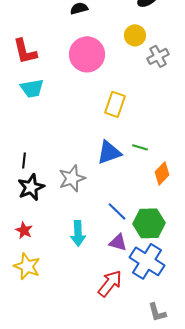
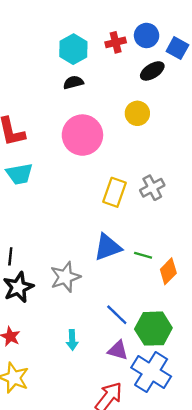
gray cross: (158, 56) -> (152, 188), moved
green line: (140, 147) -> (143, 255), moved
cyan arrow: (78, 233) -> (72, 340), size x0.7

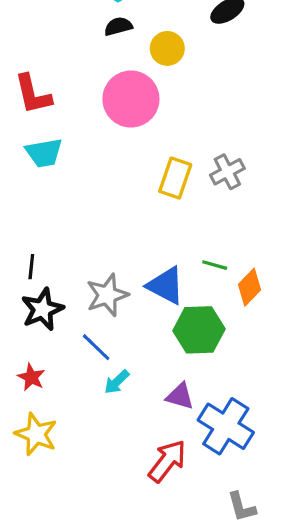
yellow circle: (137, 113) -> (167, 48), moved
blue triangle: (108, 247) -> (166, 286), moved, turned 48
blue line: (117, 315) -> (96, 347), moved
green hexagon: (153, 329) -> (199, 330), moved
cyan arrow: (72, 340) -> (117, 382), turned 48

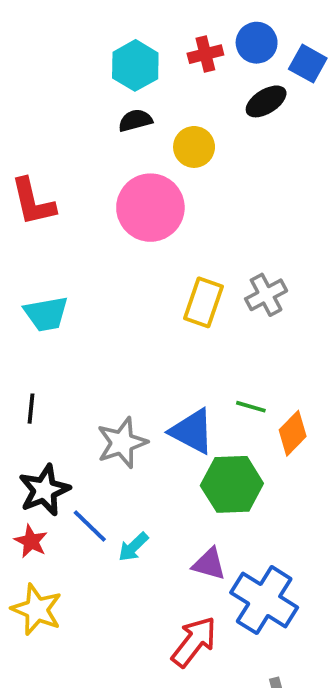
cyan trapezoid: (44, 153) -> (46, 314), moved
black star: (42, 309) -> (44, 490), moved
blue line: (96, 347) -> (90, 526), moved

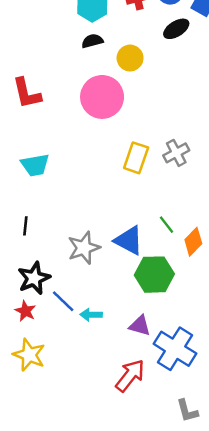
green line: (251, 407) -> (167, 225), turned 36
cyan arrow: (133, 547) -> (91, 315), turned 45

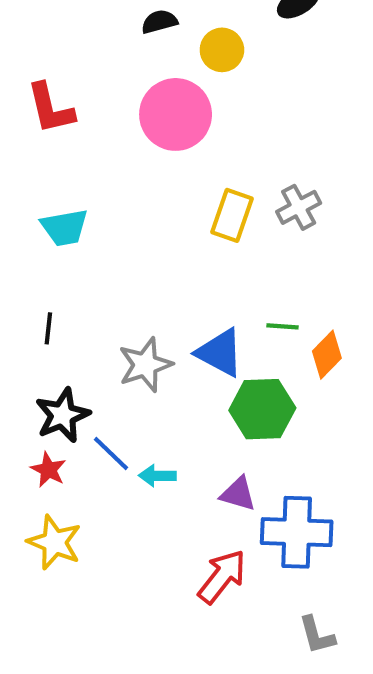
green line: (167, 225) -> (282, 326), turned -48
blue cross: (175, 349) -> (297, 532), turned -30

